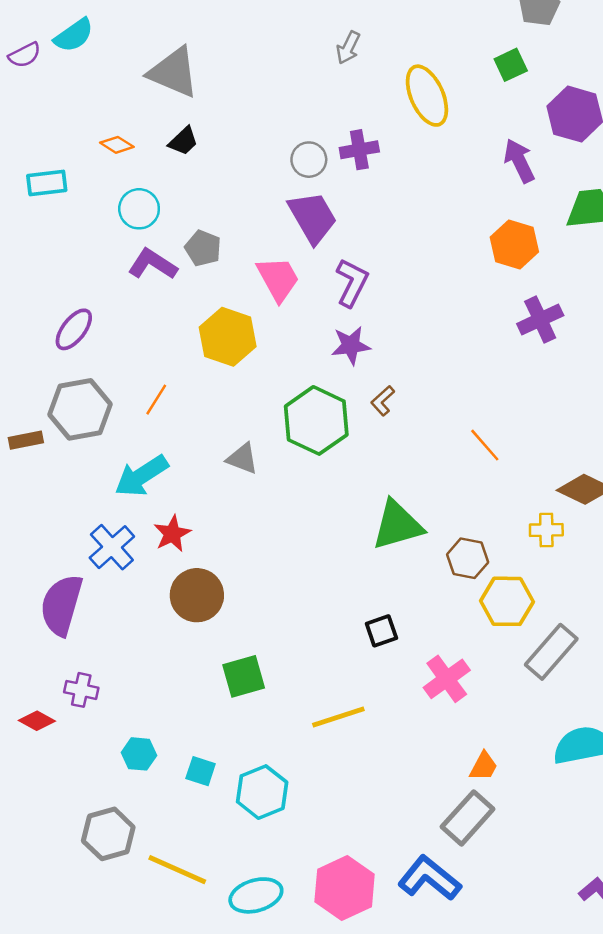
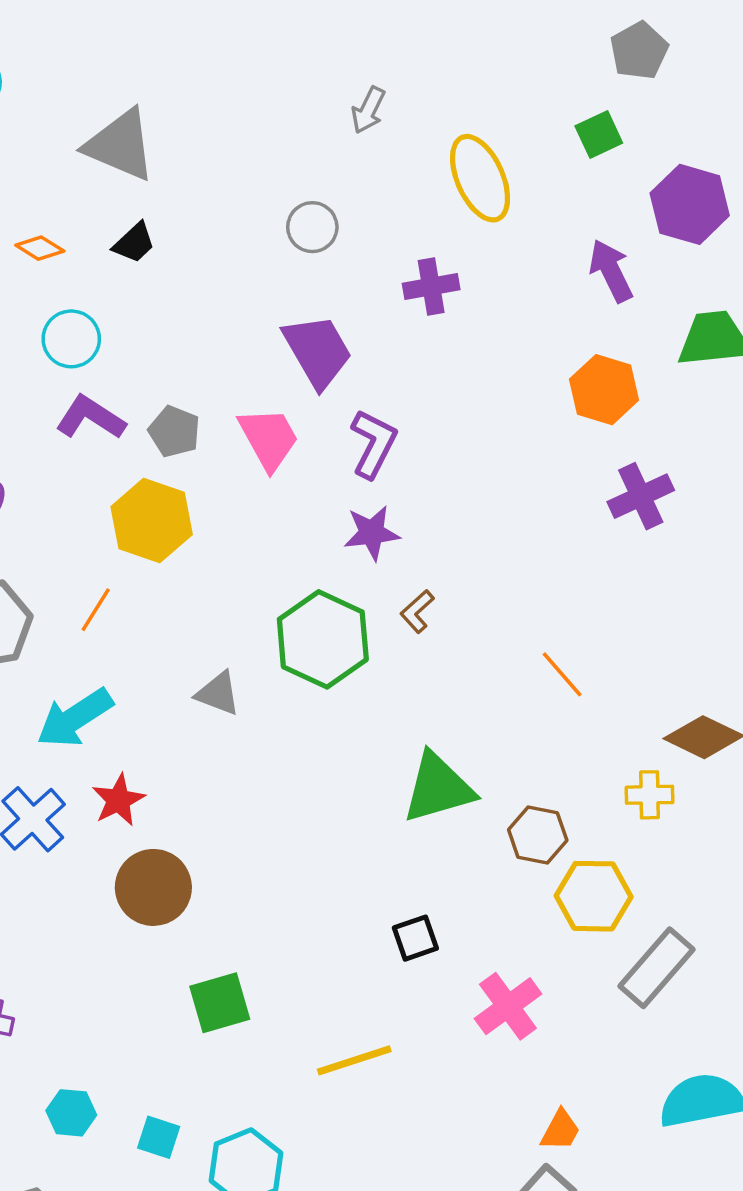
purple cross: (359, 150) -> (431, 286), moved
gray circle: (309, 160) -> (312, 227), moved
gray pentagon: (203, 248) -> (174, 431), moved
yellow hexagon: (228, 337) -> (152, 521), moved

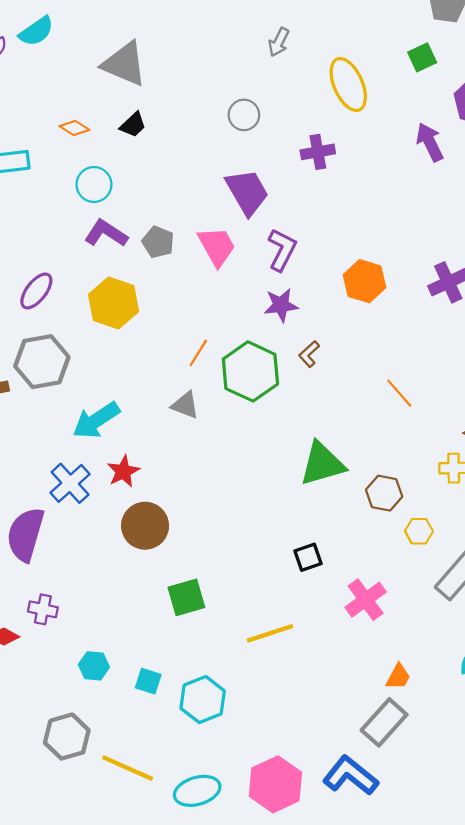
orange hexagon: (604, 390) -> (365, 281), moved
yellow hexagon: (152, 521) -> (114, 303), moved
orange line: (96, 610) -> (198, 353), moved
yellow hexagon: (594, 896) -> (419, 531), size x0.6

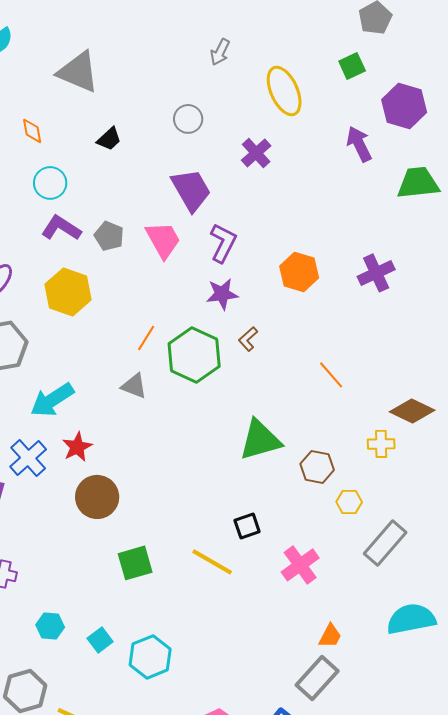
black trapezoid: (133, 125) -> (109, 139), moved
orange diamond: (74, 128) -> (32, 131), turned 48
purple cross: (318, 152) -> (256, 153), turned -32
yellow line: (270, 633) -> (212, 562), moved, turned 48
cyan square: (148, 681) -> (100, 640), turned 35

